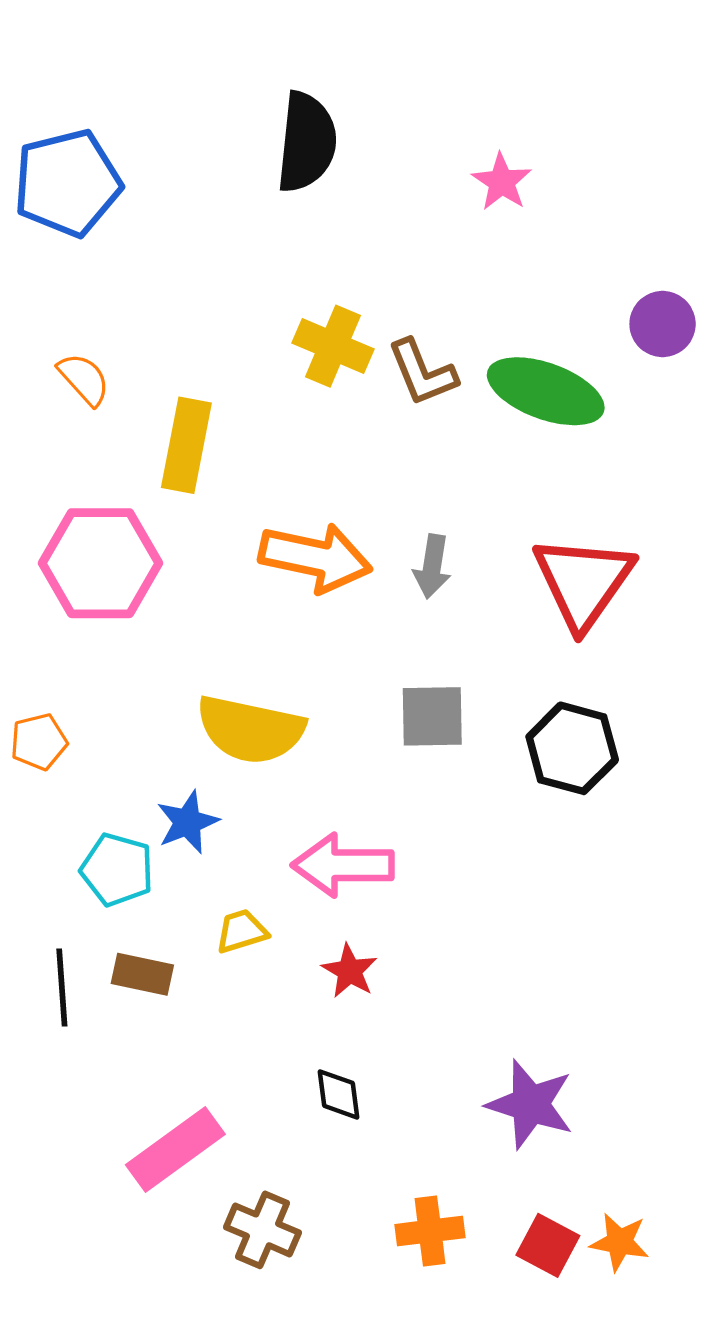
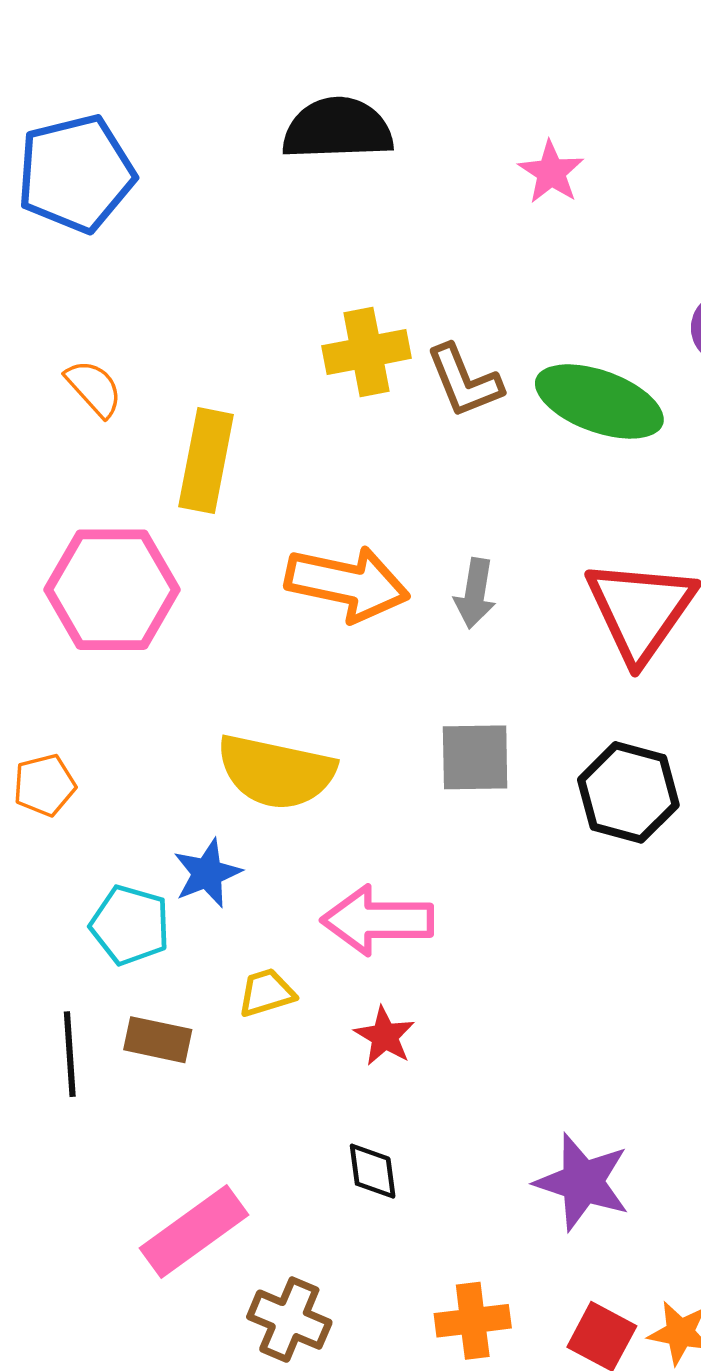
black semicircle: (307, 142) -> (338, 129), turned -98
yellow cross: (333, 346) -> (367, 352), turned -34

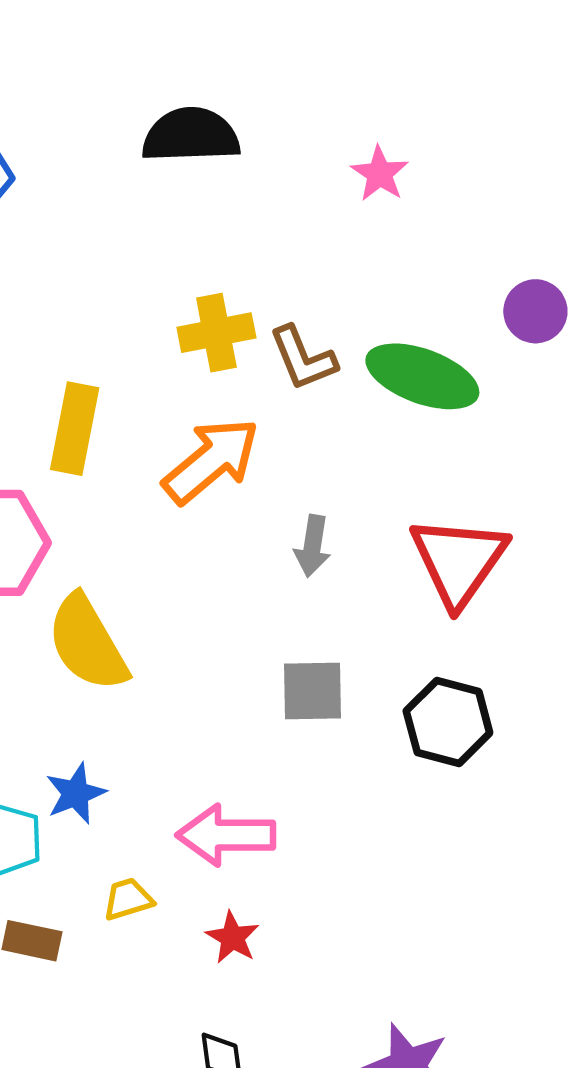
orange arrow: (347, 584) -> (211, 461), moved, turned -52
yellow semicircle: (276, 772) -> (87, 643), moved, turned 48

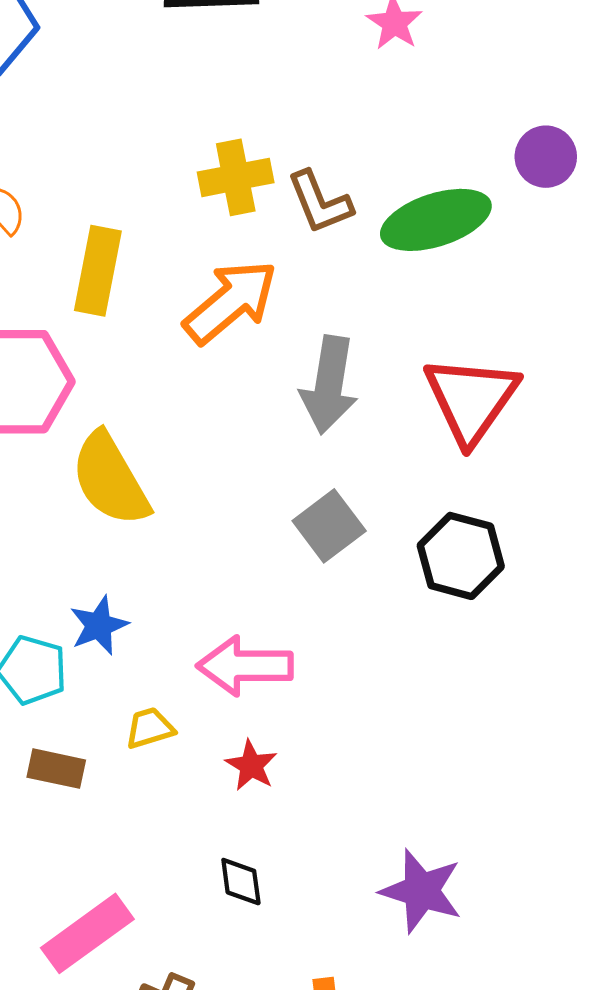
green ellipse: (422, 376) -> (436, 220), turned -38
gray arrow: (312, 546) -> (329, 385), size x1.6
gray square: (312, 691) -> (329, 526), turned -36

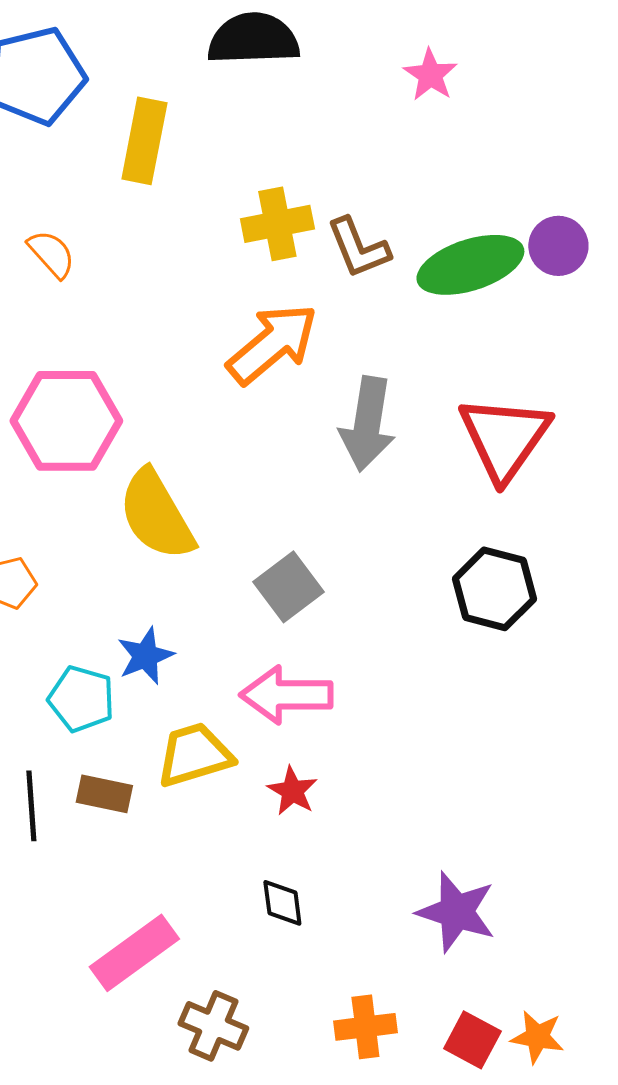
purple circle: (546, 157) -> (558, 246), moved
yellow rectangle: (98, 271) -> (144, 141), moved
gray square: (329, 526) -> (288, 587), moved
yellow trapezoid: (150, 728) -> (194, 755), size x1.6

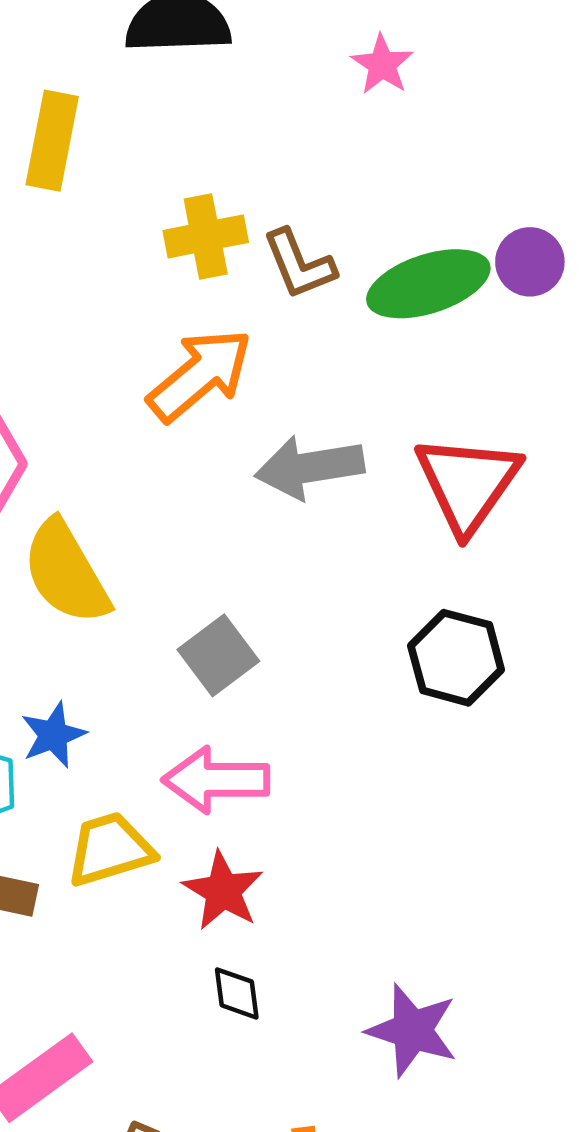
gray arrow: (367, 424) -> (310, 467), turned 72
red star: (292, 791) -> (223, 891), size x1.4
black diamond: (282, 903) -> (237, 993), moved

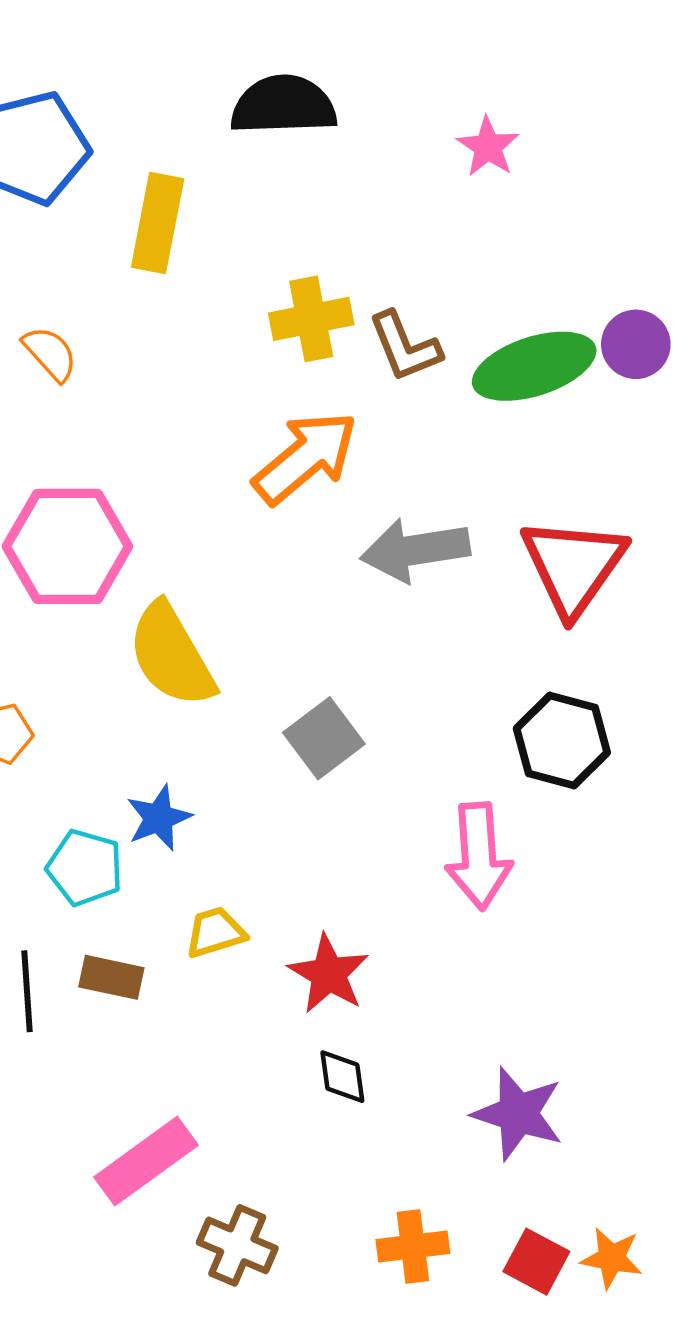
pink arrow: (216, 780) -> (479, 856), moved, turned -94
yellow trapezoid: (110, 849) -> (215, 932), size x0.7

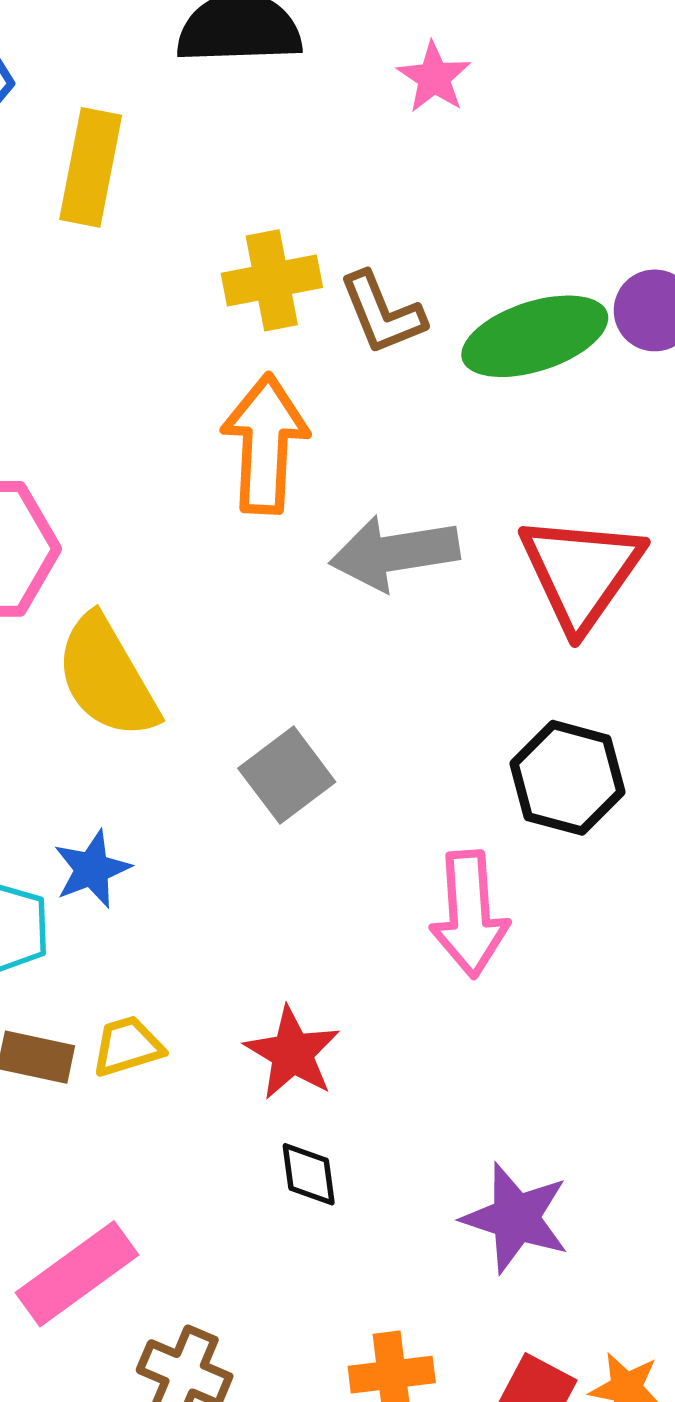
pink star: (488, 147) -> (434, 77), moved
orange arrow: (305, 458) -> (265, 444), turned -47
yellow trapezoid: (215, 932) -> (127, 1046), moved

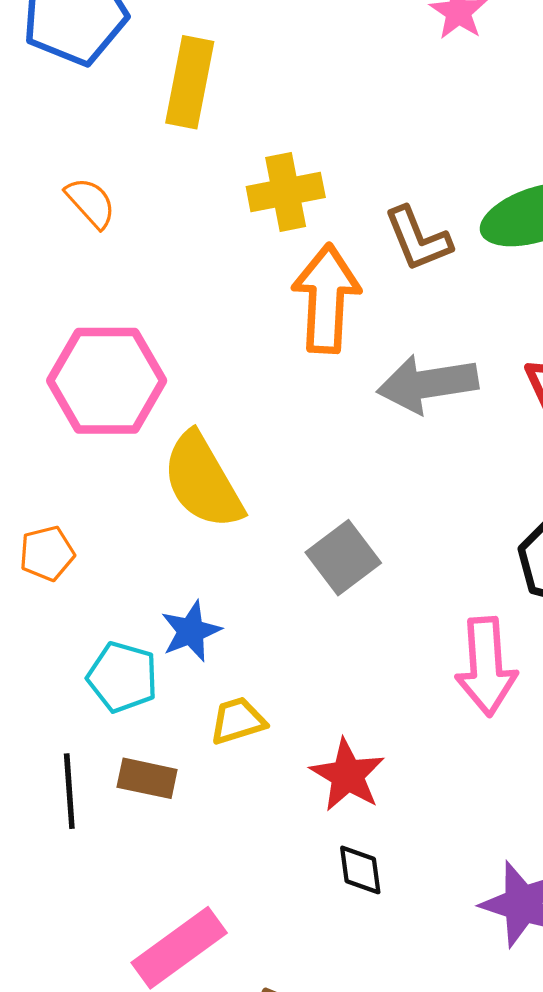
yellow cross: (272, 280) -> (286, 192), moved
brown L-shape: (382, 313) -> (418, 239), moved
yellow trapezoid: (127, 1046) -> (238, 721), moved

